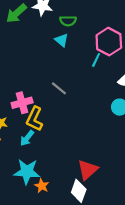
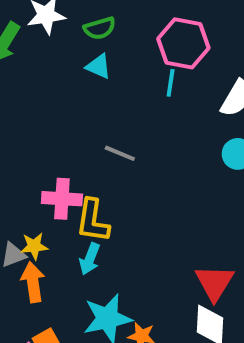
pink cross: (22, 103) -> (62, 199), turned 36

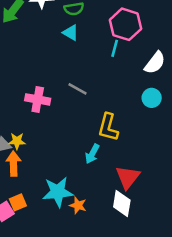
pink cross: (62, 199) -> (38, 99), moved
yellow L-shape: (93, 221) -> (108, 127), moved
cyan arrow: (90, 259) -> (92, 154), moved

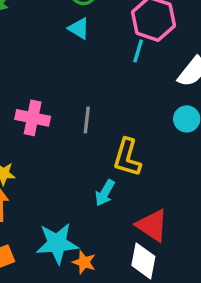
gray line: (78, 89) -> (87, 120), moved, turned 66
red triangle: (128, 177) -> (152, 225), turned -36

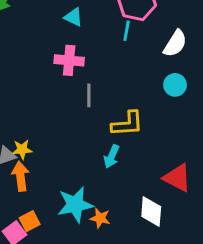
pink cross: (33, 118) -> (69, 60), moved
yellow L-shape: (127, 158) -> (127, 124), turned -104
red triangle: (152, 225) -> (177, 178), moved

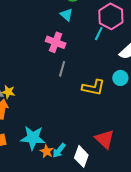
yellow L-shape: (127, 124) -> (93, 87), moved
cyan arrow: (112, 156) -> (59, 150), moved

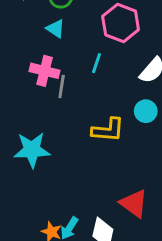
cyan line: (99, 34) -> (97, 63), moved
gray line: (62, 69) -> (62, 86), moved
cyan star: (33, 138) -> (32, 150), moved

